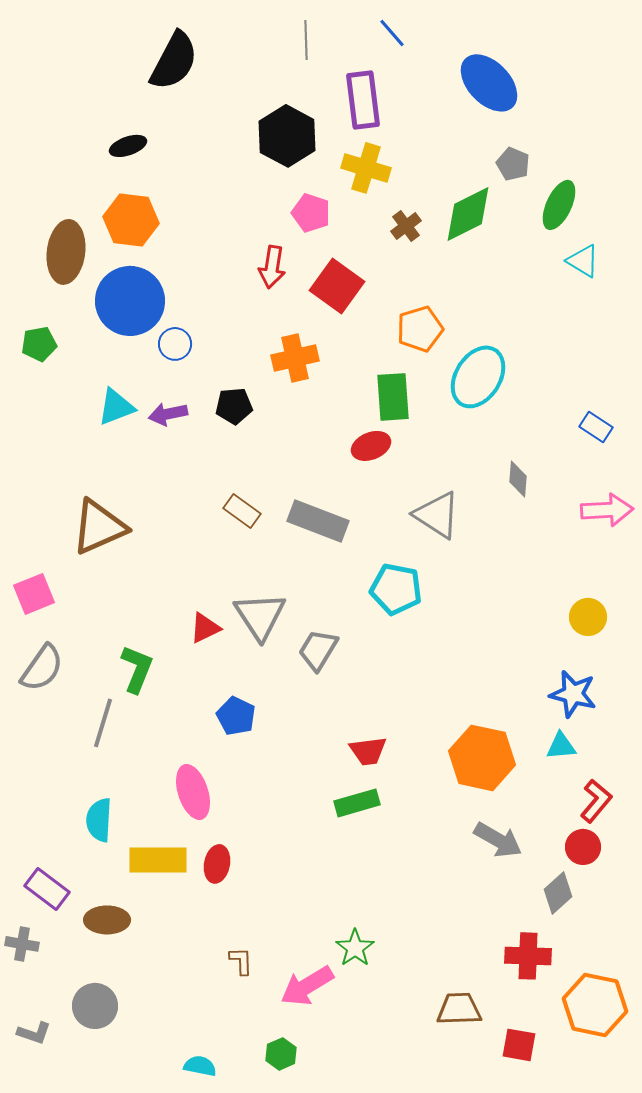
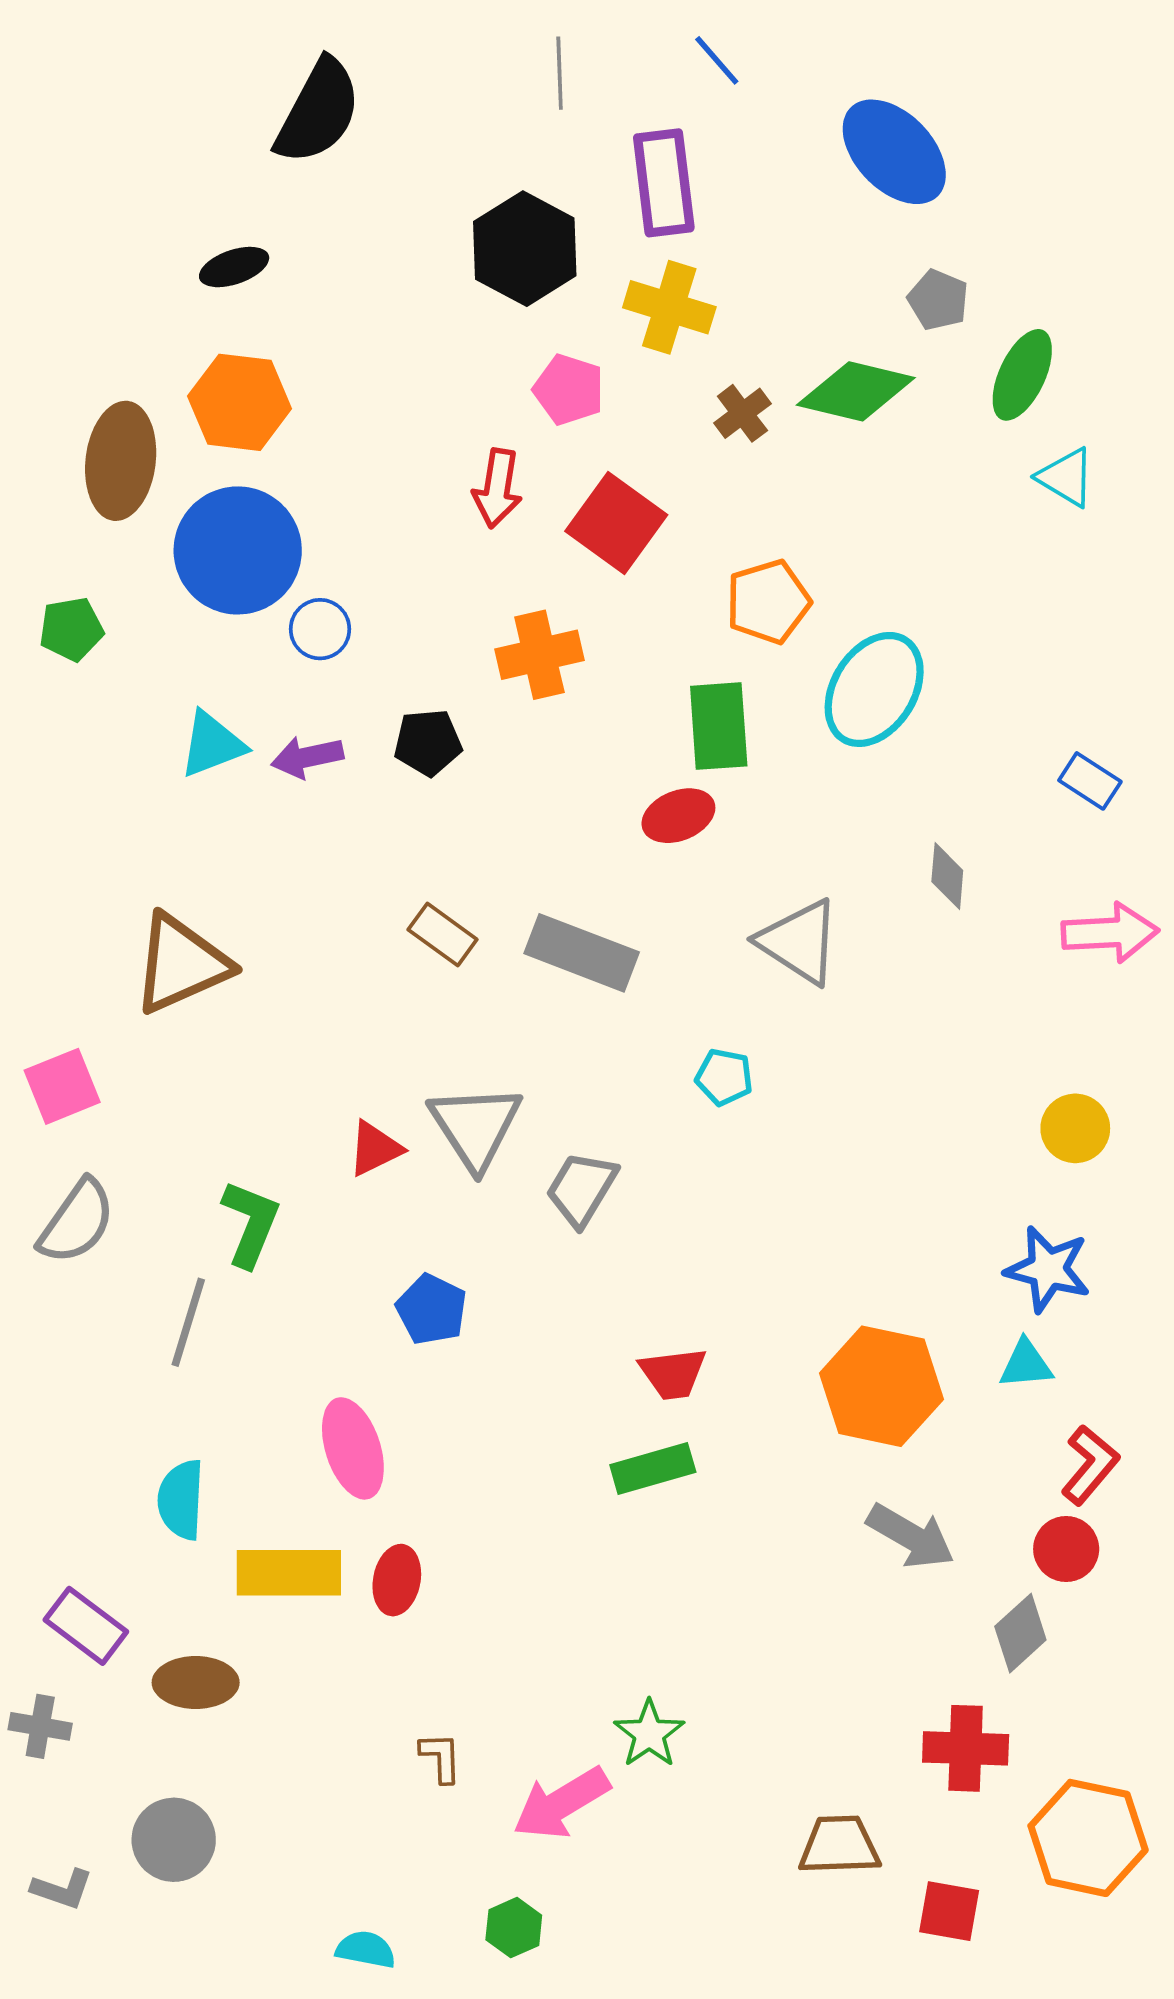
green diamond: (468, 214) -> (856, 391), turned 40
cyan pentagon: (396, 589) -> (724, 1077), size x0.6

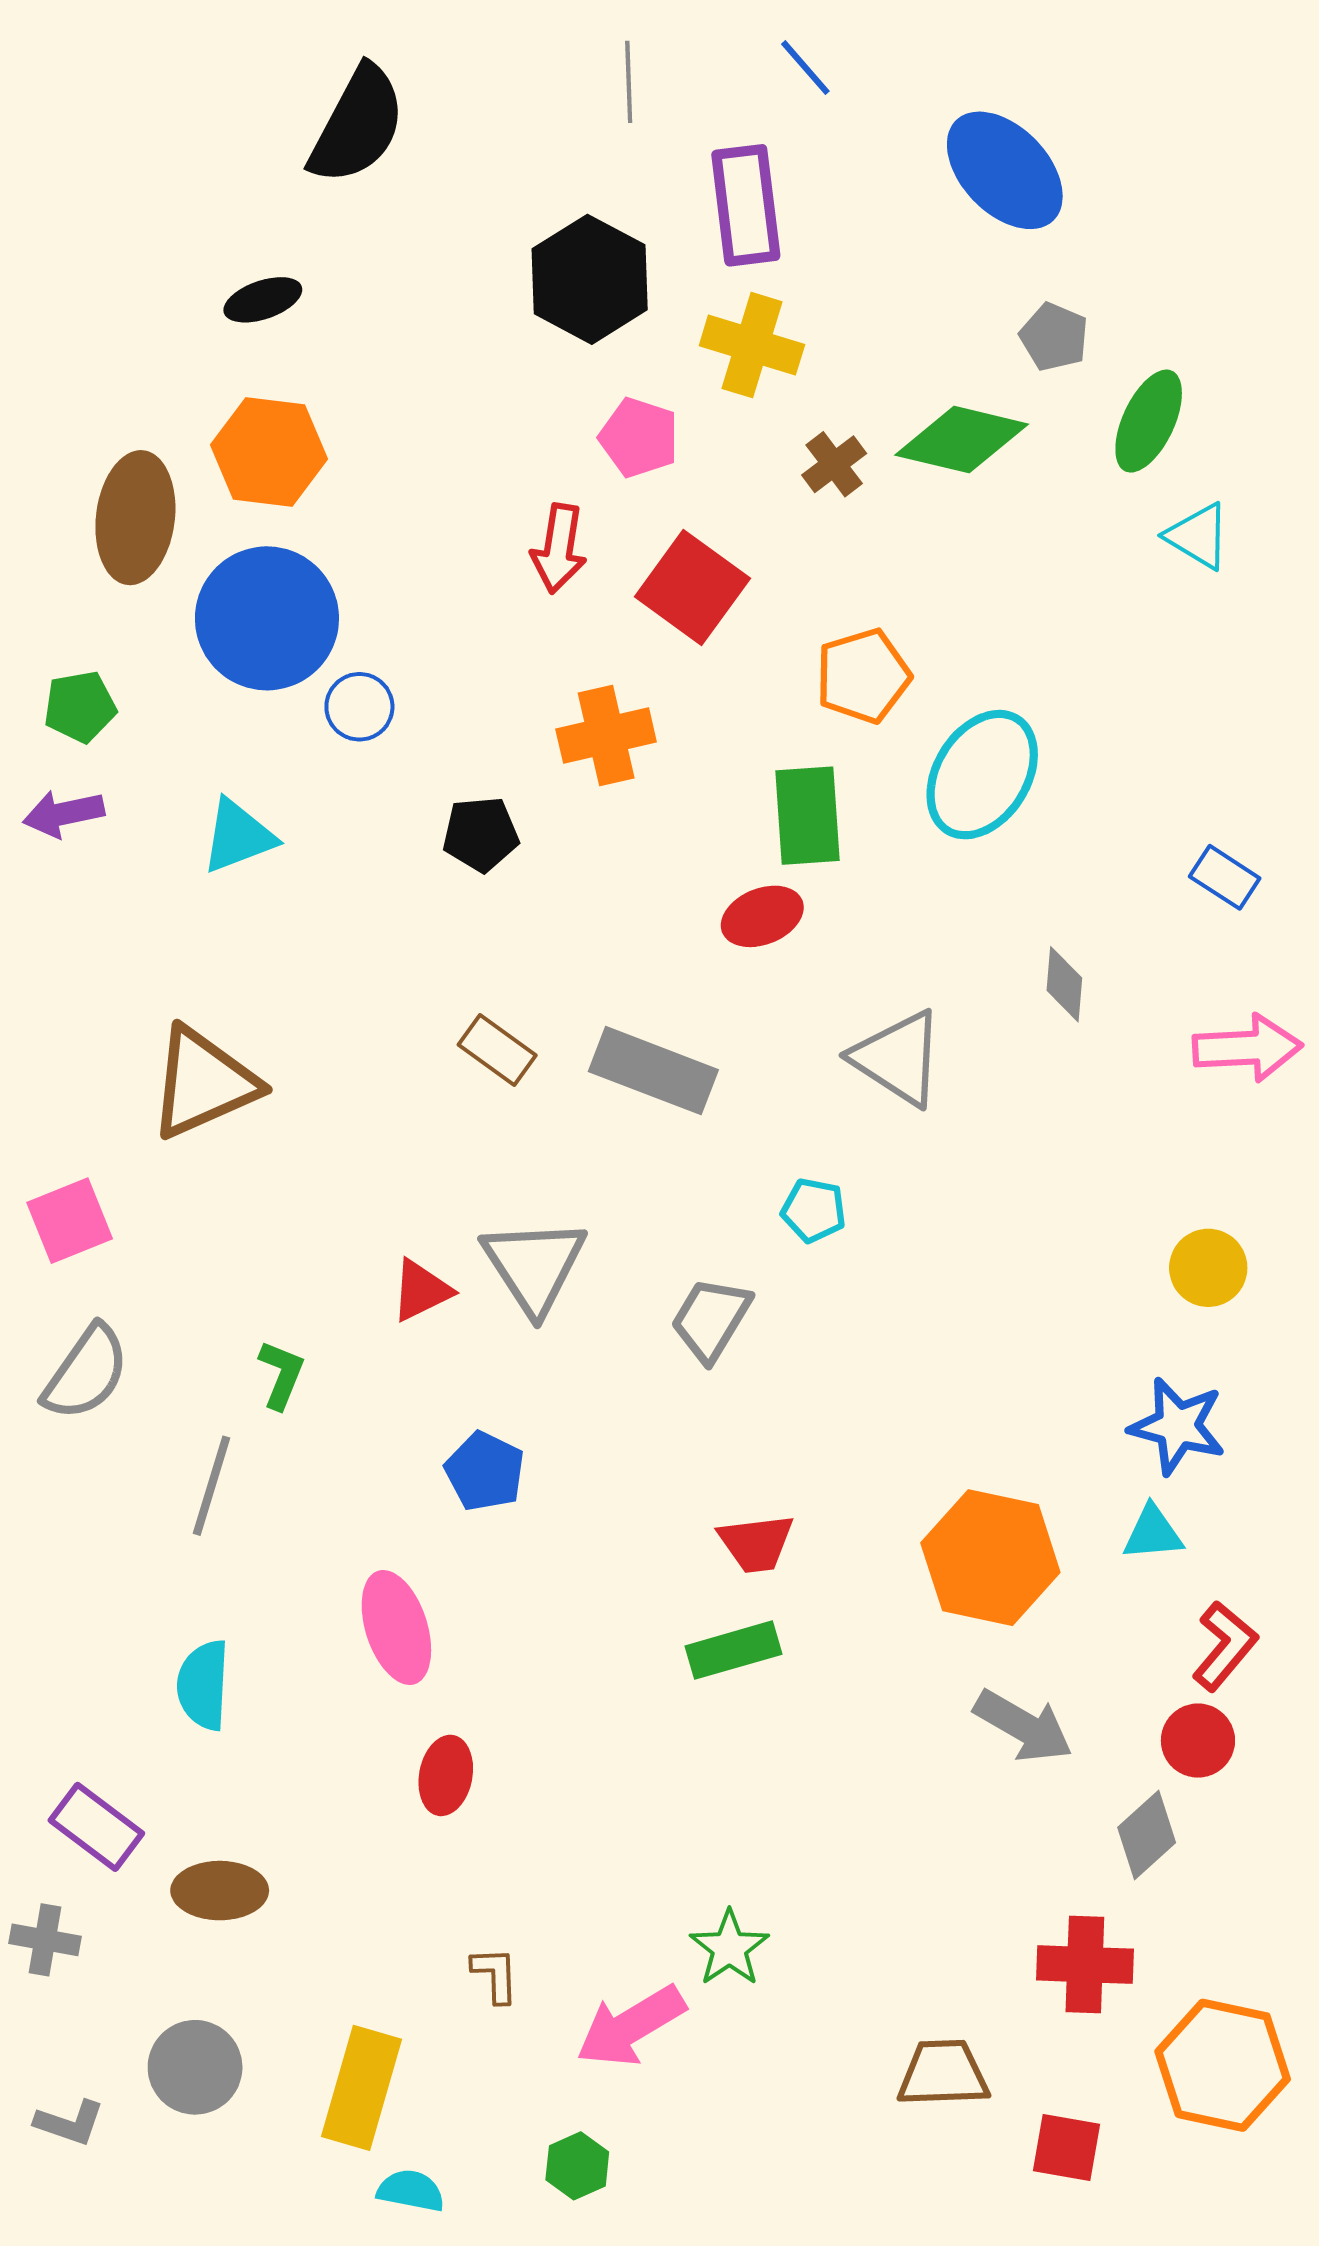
purple arrow: (307, 757) -> (63, 814), moved
gray trapezoid: (582, 1189) -> (711, 1319), moved
green L-shape: (251, 1223) -> (281, 1375), size x0.7
yellow rectangle: (289, 1573) -> (361, 2088), moved, turned -74

